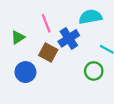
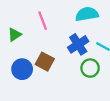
blue cross: (69, 38) -> (78, 44), moved
brown square: (48, 53) -> (45, 62), moved

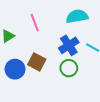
green circle: (90, 68) -> (69, 68), moved

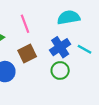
brown square: (37, 62) -> (27, 54), moved, turned 36

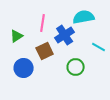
pink line: (25, 24) -> (43, 23), turned 30
blue cross: (60, 47) -> (65, 35), moved

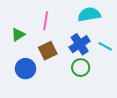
blue cross: (65, 35) -> (80, 44), moved

